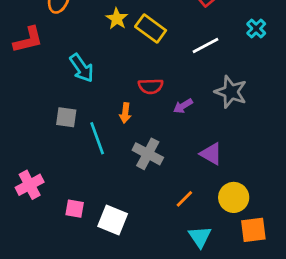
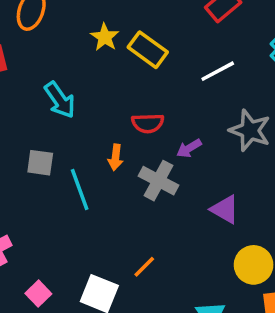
gray cross: (148, 154) -> (158, 181), moved
orange line: (184, 199) -> (144, 267), moved
pink square: (75, 209) -> (38, 294), moved, turned 36

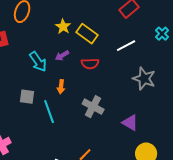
red semicircle: (148, 123) -> (90, 64), moved
purple arrow: (189, 148) -> (62, 56), moved
orange arrow: (115, 157) -> (61, 87), moved

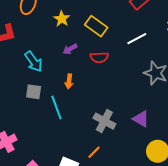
yellow star: (63, 27) -> (62, 19), moved
cyan arrow: (38, 62) -> (34, 62), moved
gray cross: (93, 107) -> (104, 121), moved

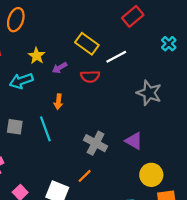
yellow star: (62, 19) -> (37, 56), moved
white line: (137, 39) -> (116, 57), moved
cyan arrow: (34, 62) -> (21, 81), turned 105
gray square: (34, 92) -> (15, 127), moved

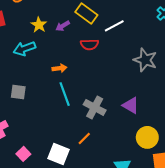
purple arrow: (59, 68) -> (63, 26), moved
orange arrow: (58, 102) -> (60, 68), turned -104
cyan line: (45, 129) -> (65, 94), moved

